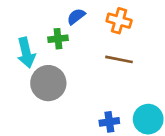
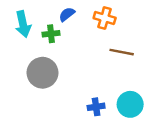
cyan arrow: (26, 53) -> (23, 24), moved
brown line: (119, 59) -> (122, 52), moved

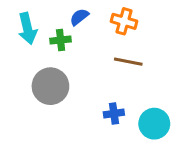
brown line: (122, 52) -> (128, 62), moved
blue cross: (96, 107) -> (114, 114), moved

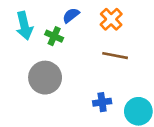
orange cross: (124, 21) -> (111, 19), turned 30
green cross: (61, 40) -> (54, 36), turned 30

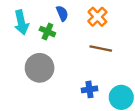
blue semicircle: (71, 15) -> (62, 13), turned 105

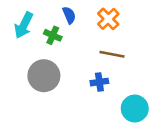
cyan arrow: (21, 22) -> (24, 25), turned 40
blue cross: (89, 89) -> (99, 82), moved

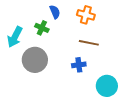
orange cross: (108, 19) -> (86, 15), turned -30
cyan arrow: (24, 25) -> (15, 37), moved

